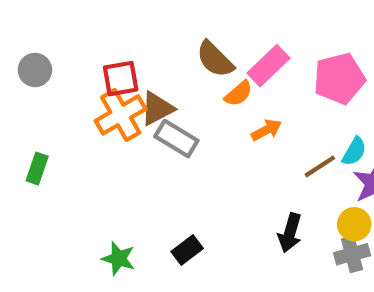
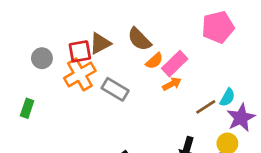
pink rectangle: (269, 66) -> (175, 64), moved
gray circle: (35, 70) -> (42, 58), moved
pink pentagon: (339, 79) -> (218, 27), moved
brown triangle: (157, 109) -> (100, 43), moved

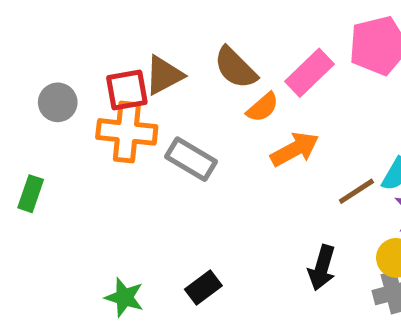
pink rectangle: (175, 64) -> (310, 73), moved
orange cross: (80, 74) -> (127, 132), turned 36
orange arrow: (172, 84) -> (295, 149), size x1.4

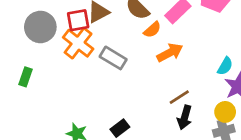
gray circle: (58, 102) -> (40, 27), size x1.5
orange cross: (127, 132) -> (78, 43), turned 32
brown line: (356, 191) -> (179, 97), moved

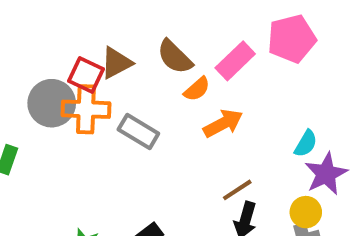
red square: (78, 20) -> (86, 75), turned 35
gray circle: (40, 27) -> (52, 103), moved
orange cross: (78, 43) -> (86, 109), turned -36

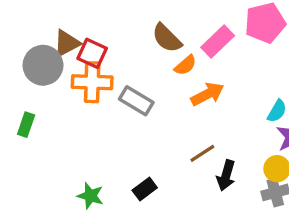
brown triangle: (116, 63) -> (67, 43), moved
gray circle: (52, 103) -> (43, 65), moved
brown line: (237, 190) -> (202, 153), moved

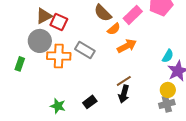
gray circle: (43, 65) -> (40, 41), moved
orange cross: (92, 82) -> (59, 56), moved
black arrow: (226, 175) -> (124, 94), moved

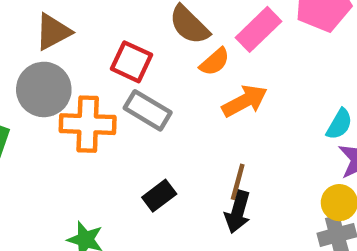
red square: (59, 22) -> (132, 62), moved
brown line: (124, 81) -> (238, 182), turned -42
black rectangle: (90, 102) -> (159, 196), moved

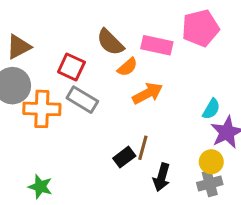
pink rectangle: (258, 29) -> (157, 45), turned 56
black rectangle: (159, 196) -> (124, 157), moved
black arrow: (238, 212) -> (162, 177), moved

